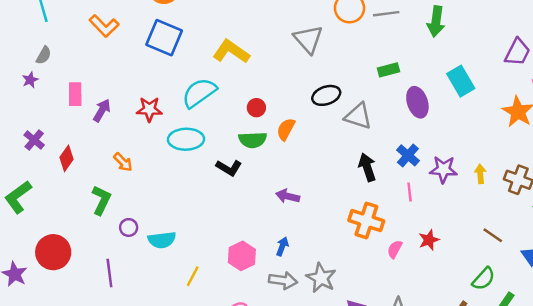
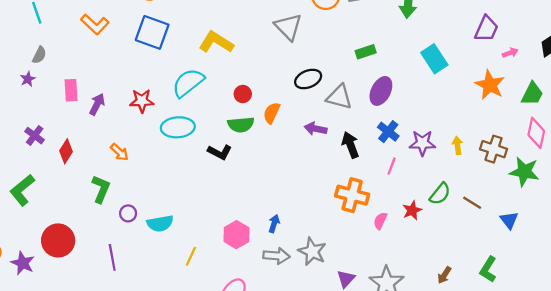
purple ellipse: (417, 102) -> (381, 91), moved, turned 48
pink line: (410, 192) -> (392, 166), turned 30
purple arrow: (288, 196) -> (316, 129), moved
green semicircle: (484, 279) -> (440, 194), moved

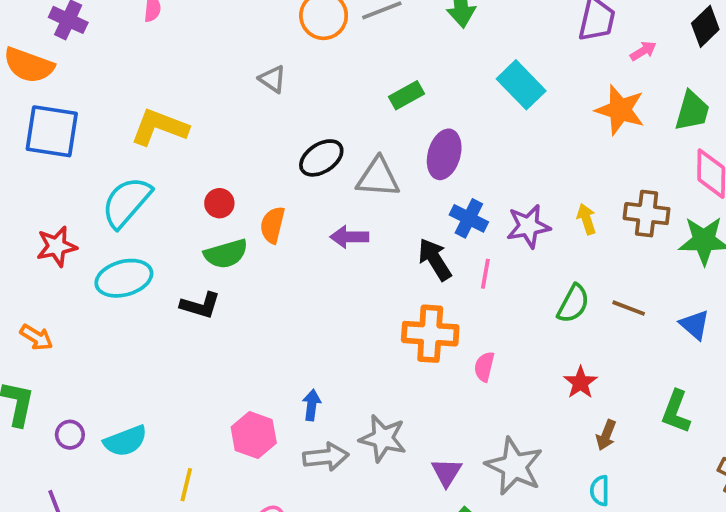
gray triangle: (288, 27) -> (272, 79), size x0.6
black arrow: (350, 145) -> (435, 259), moved
red star: (412, 210) -> (580, 383), moved

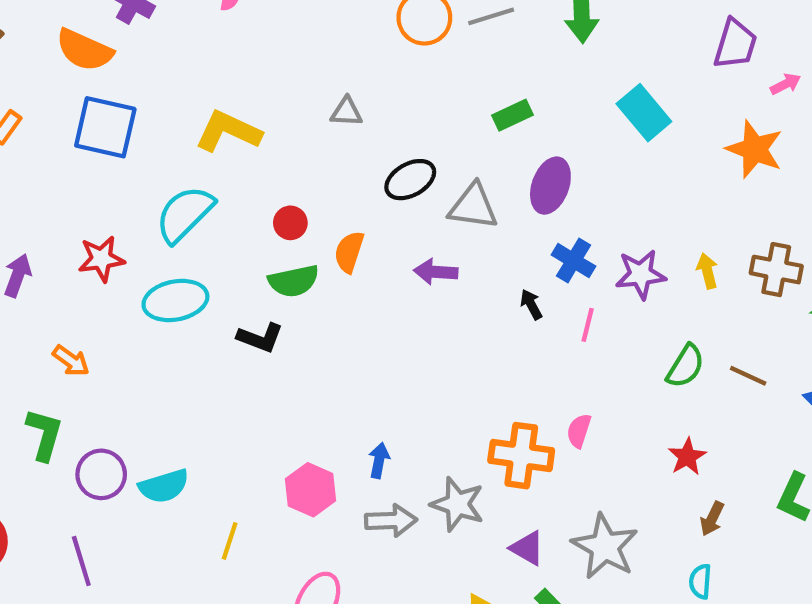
gray triangle: (272, 79) -> (346, 112), moved, turned -36
black arrow: (435, 259) -> (531, 304), size x0.6
orange cross: (430, 334) -> (521, 456), moved
purple circle: (70, 435) -> (101, 474), size x1.5
purple triangle: (447, 472) -> (527, 548), turned -36

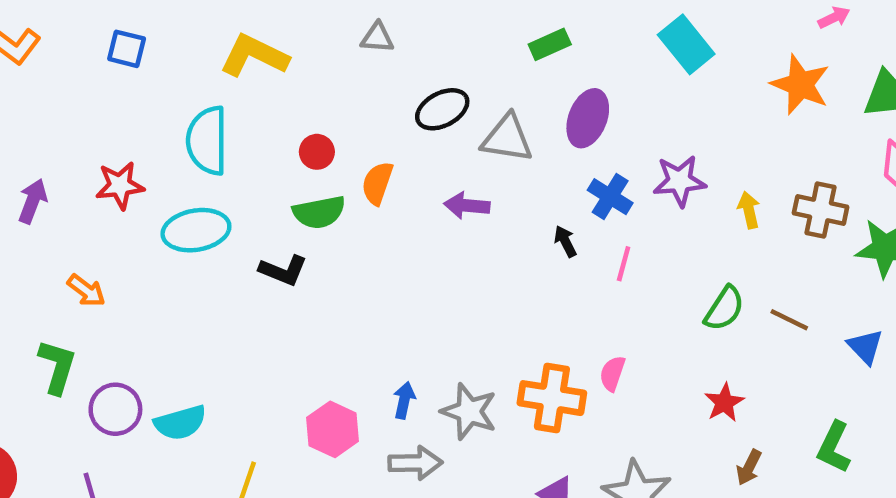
blue square: (105, 127) -> (127, 49), size x0.6
cyan semicircle: (185, 214) -> (207, 141), turned -46
purple star: (641, 274) -> (680, 181), moved
gray star: (457, 504) -> (469, 411), moved

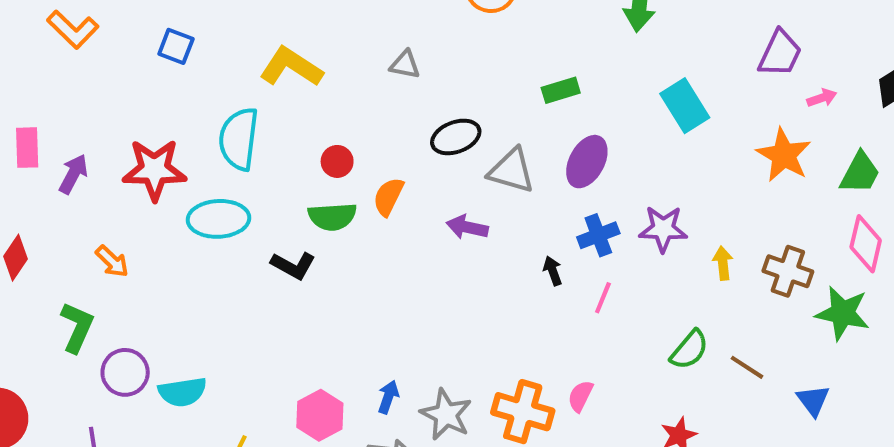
red star: (120, 185) -> (154, 170), size x1.4
blue cross: (610, 197) -> (598, 235), turned 30

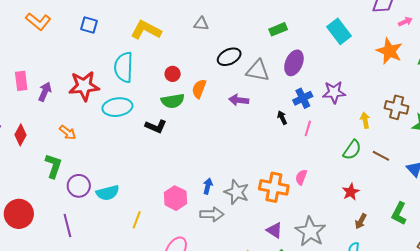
yellow arrow: (723, 263) -> (365, 120), moved

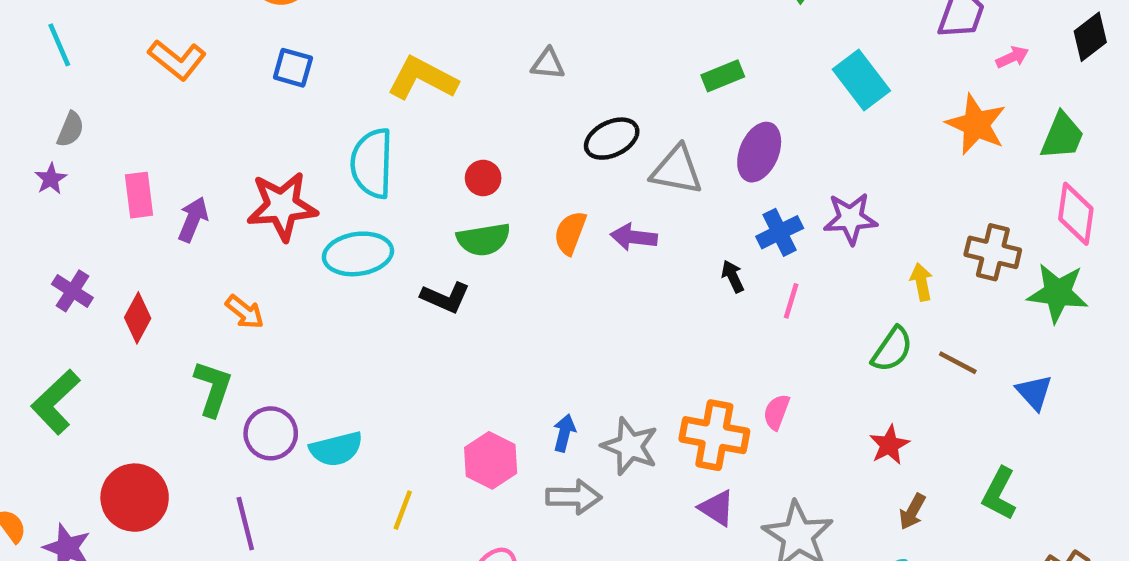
orange semicircle: (199, 89) -> (570, 233), moved
purple triangle: (274, 230) -> (717, 508), moved

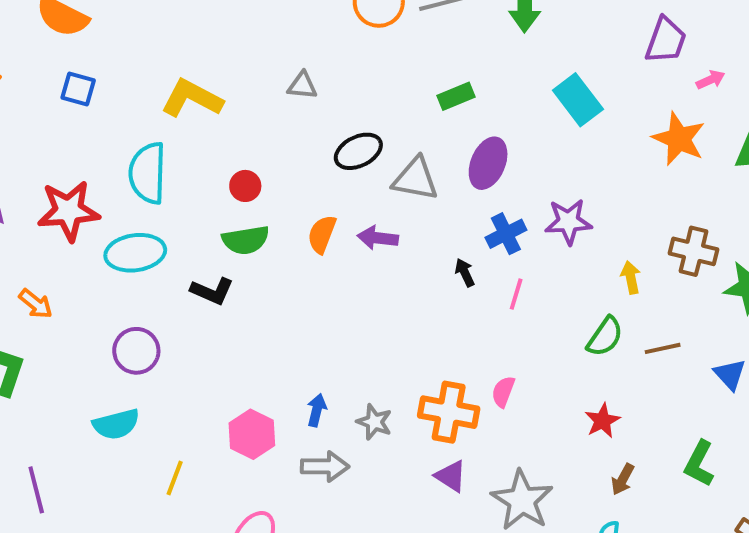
brown line: (958, 363) -> (663, 348), turned -40
purple circle: (271, 433) -> (136, 351), moved
gray star: (630, 446) -> (374, 422), size x0.7

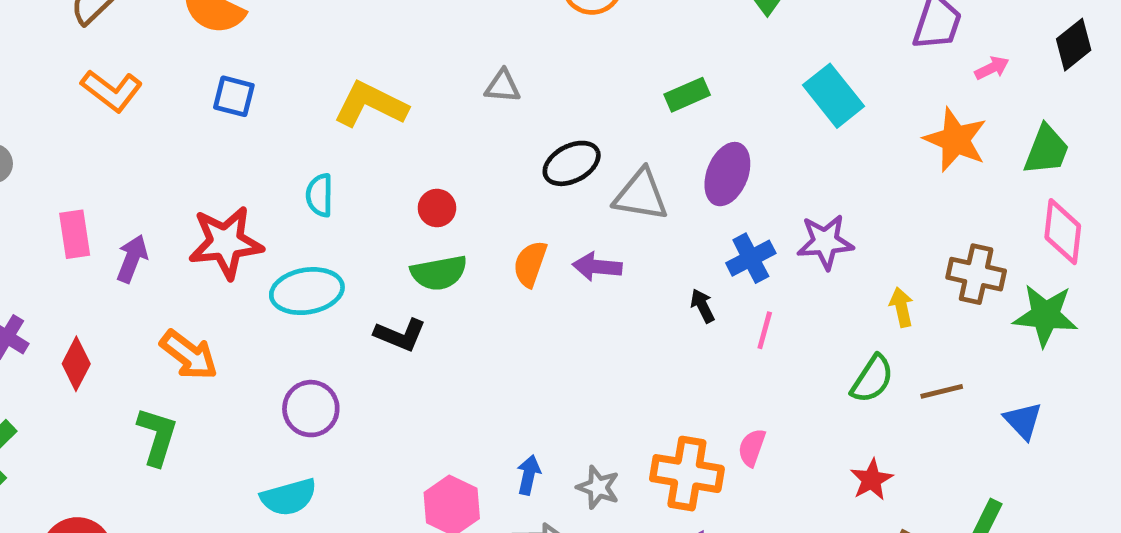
cyan semicircle: (148, 173) -> (320, 195), size x0.6
orange arrow: (36, 304) -> (189, 355), size x1.4

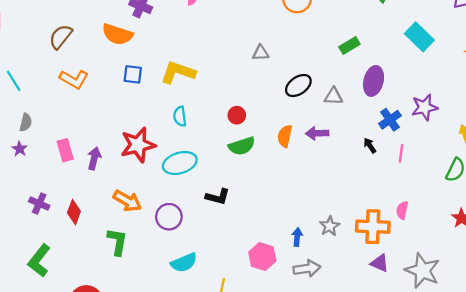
yellow L-shape: (371, 104) -> (178, 72), moved
gray triangle: (641, 195) -> (333, 96), size x0.7
black L-shape: (400, 335) -> (218, 197), moved
purple circle: (311, 409) -> (169, 217), moved
gray star: (598, 487) -> (330, 226), moved, turned 30

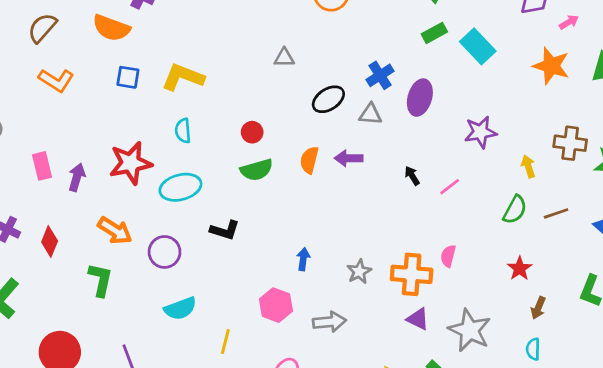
green rectangle: (349, 45) -> (434, 33), moved
blue cross: (390, 120) -> (380, 75), moved
pink line: (401, 153) -> (450, 187), turned 42
blue arrow: (297, 237) -> (303, 259), moved

